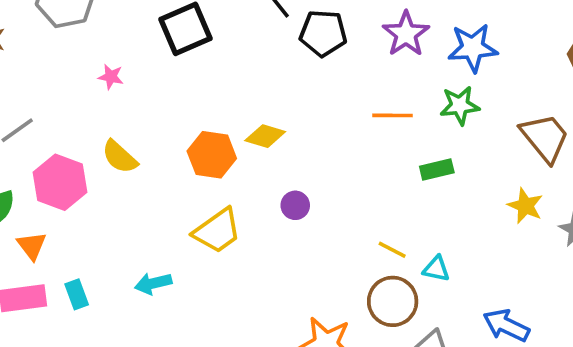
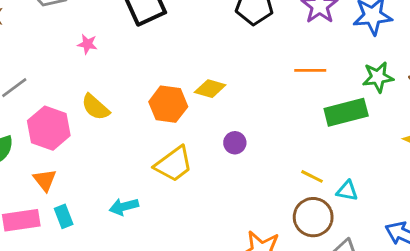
green star: (460, 105) -> (378, 77), moved
green rectangle: (437, 169) -> (346, 112), size x1.6
orange triangle: (32, 246) -> (45, 180), moved

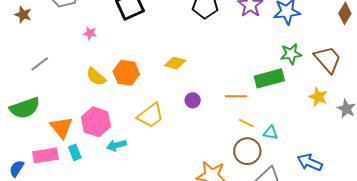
orange line: (310, 70) -> (236, 96), moved
orange hexagon: (168, 104) -> (126, 73), moved
pink hexagon: (49, 128) -> (96, 122), moved
orange triangle: (45, 180) -> (61, 127), size x1.4

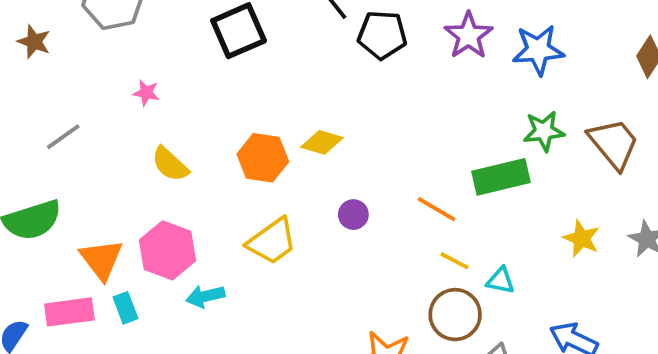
pink star: (90, 33) -> (146, 93), moved
orange hexagon: (126, 73) -> (263, 158), moved
orange line: (236, 96) -> (436, 209), turned 30
yellow star: (318, 97) -> (581, 238), moved

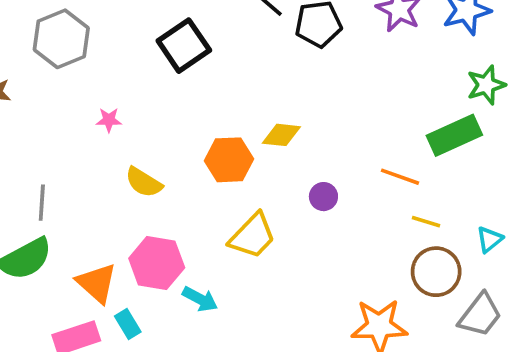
gray line: (63, 137) -> (42, 203), moved, turned -40
cyan triangle: (501, 281) -> (490, 239), moved, turned -40
cyan arrow: (205, 296) -> (200, 299), turned -128

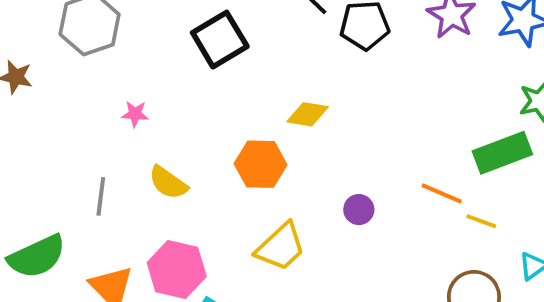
yellow diamond: (281, 135) -> (307, 114), moved
gray line: (42, 203) -> (101, 196), moved
yellow line: (426, 222) -> (481, 221), moved

